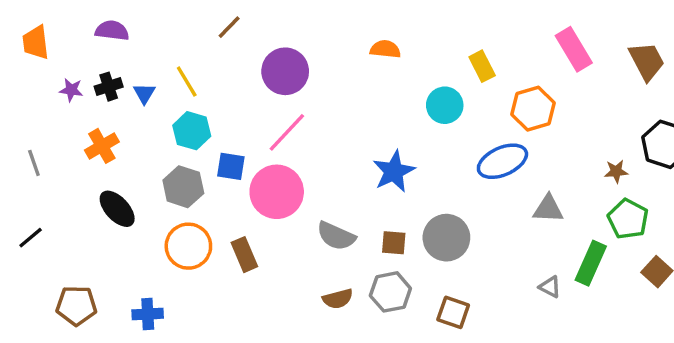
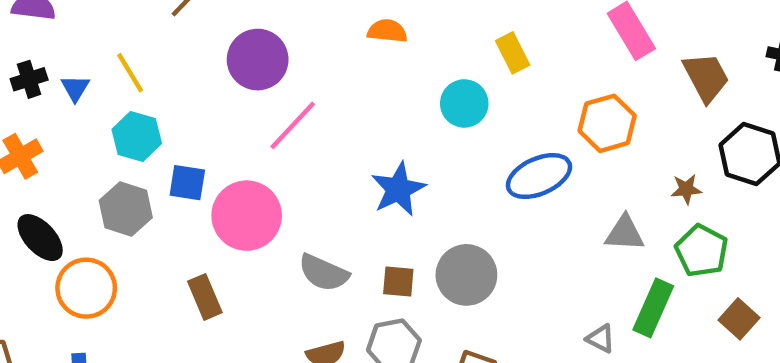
brown trapezoid: (647, 61) -> (706, 77), moved
orange hexagon: (533, 109) -> (607, 123), moved
pink line: (287, 132) -> (293, 125), moved
gray triangle: (548, 209) -> (625, 233), moved
orange circle: (188, 246) -> (86, 288), moved

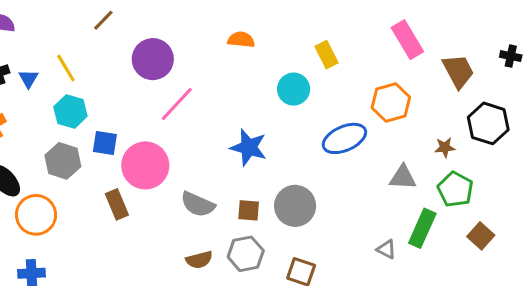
blue star: (398, 189) -> (249, 147), turned -30
brown rectangle: (205, 297) -> (117, 204), moved

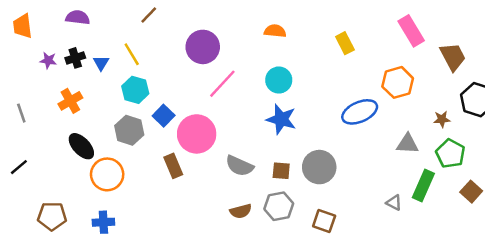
brown line: (103, 20) -> (149, 15), moved
cyan circle: (294, 89) -> (279, 80), moved
blue square: (105, 143) -> (164, 116), turned 35

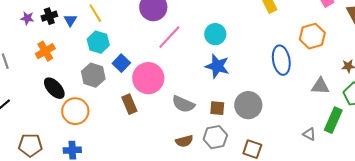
blue ellipse: (360, 112) -> (281, 60), turned -76

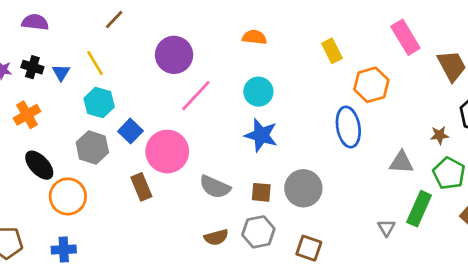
black cross: (49, 16) -> (32, 67), turned 35
orange hexagon: (312, 36) -> (371, 85), moved
gray triangle: (309, 134) -> (386, 228), turned 32

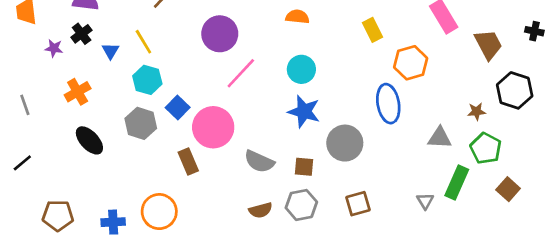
black cross: (32, 67) -> (82, 34), moved, turned 36
gray circle: (303, 188) -> (345, 143), moved
orange circle: (68, 196) -> (159, 212), moved
brown square: (309, 248) -> (358, 204), moved, turned -35

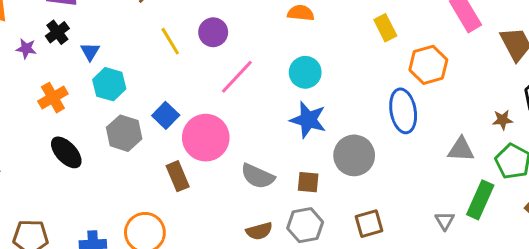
purple circle: (220, 34) -> (213, 32), size x0.7
yellow line: (143, 42) -> (170, 41), moved
cyan hexagon: (147, 80) -> (109, 84), moved

